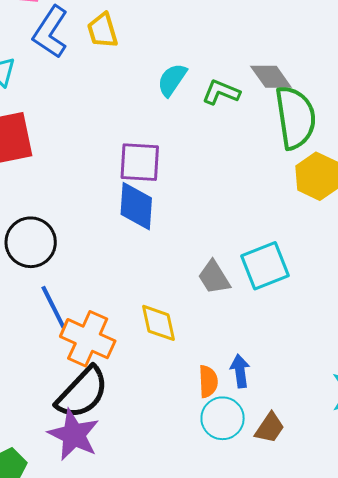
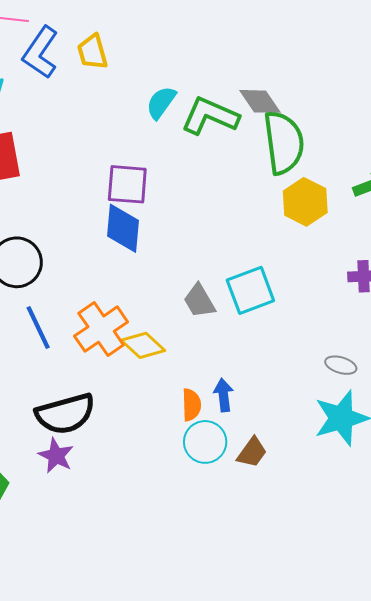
green L-shape: (221, 92) -> (210, 116), size x1.5
yellow diamond: (159, 323) -> (143, 345), turned -36
orange cross: (88, 339) -> (101, 329), moved, turned 30
black semicircle: (82, 393) -> (65, 414), turned 30
purple star: (74, 435) -> (56, 456), size x0.7

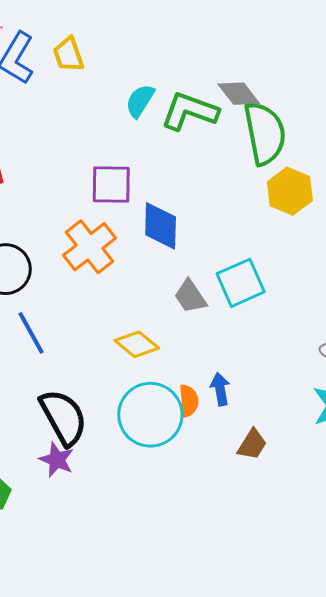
blue diamond: (123, 228) -> (161, 226), moved
orange cross: (101, 329) -> (90, 247), moved
black semicircle: (65, 414) -> (63, 417), turned -100
cyan circle: (205, 442) -> (150, 415), moved, size x1.5

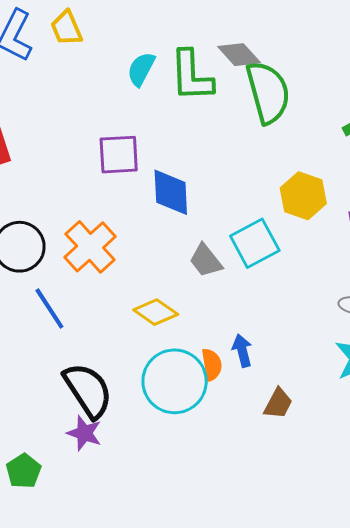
green L-shape: (190, 111) -> (191, 76), turned -108
yellow hexagon: (290, 191) -> (303, 196), moved
orange cross: (90, 247) -> (90, 247), moved

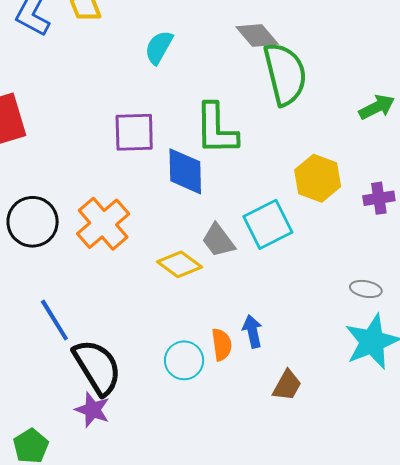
green L-shape: (191, 76) -> (216, 129), moved
blue line: (49, 308) -> (54, 320), moved
yellow diamond: (156, 312) -> (179, 264), moved
cyan circle: (175, 381) -> (184, 360), size x0.6

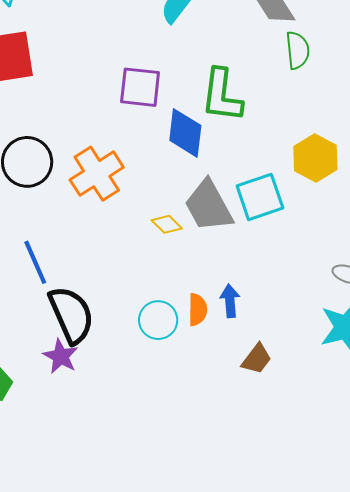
green semicircle: (285, 74) -> (298, 50), size x0.6
gray trapezoid: (218, 240) -> (209, 206), size x1.5
yellow diamond: (179, 264) -> (167, 224), size x0.7

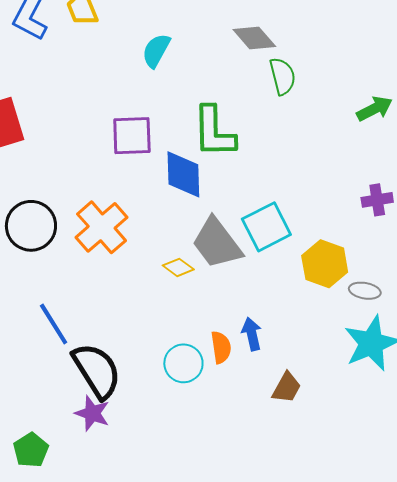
yellow hexagon: (315, 158) -> (325, 264), moved

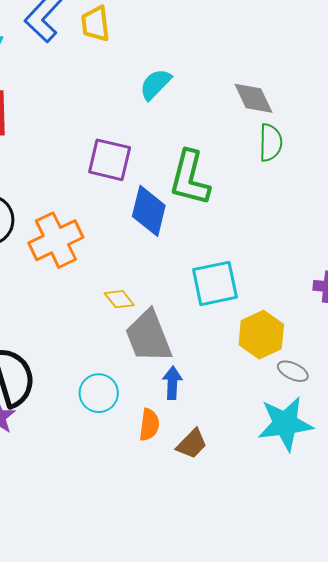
gray trapezoid: (217, 243) -> (149, 336), moved
orange semicircle: (221, 347) -> (149, 425), moved

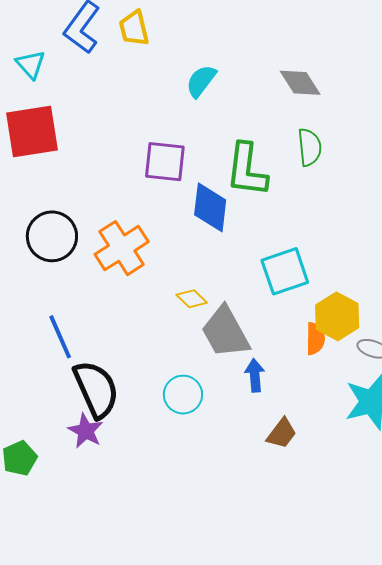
green semicircle: (270, 143) -> (310, 147), moved
orange semicircle: (149, 425) -> (315, 339), moved

